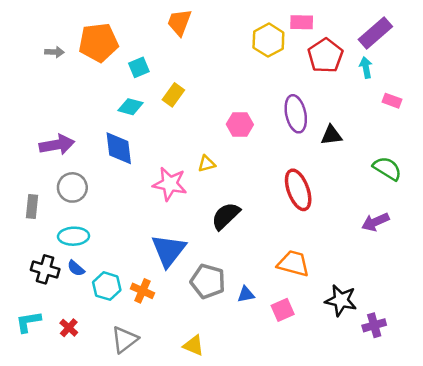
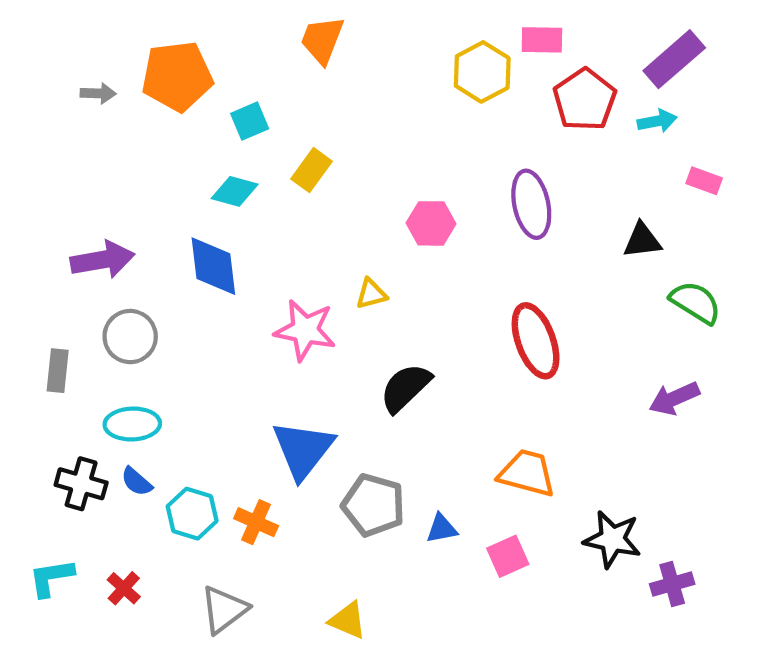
cyan arrow: (366, 67) -> (657, 121), turned 90
black triangle: (331, 135) -> (642, 241), moved

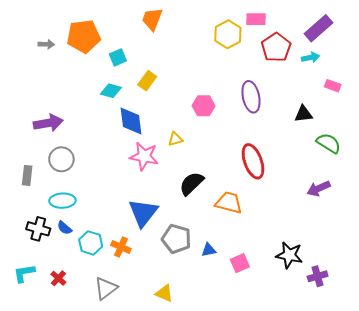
blue diamond: (213, 266) -> (131, 121), moved
orange trapezoid: (527, 473) -> (229, 203), moved

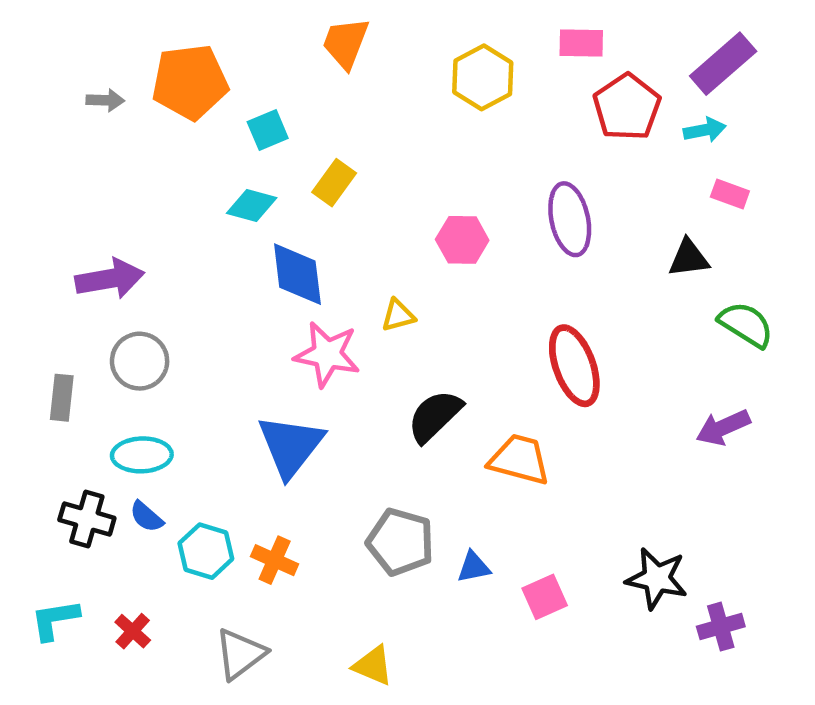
yellow hexagon: (228, 34) -> (483, 77), moved
pink rectangle: (333, 86) -> (730, 194), moved
blue triangle: (143, 213) -> (291, 446), moved

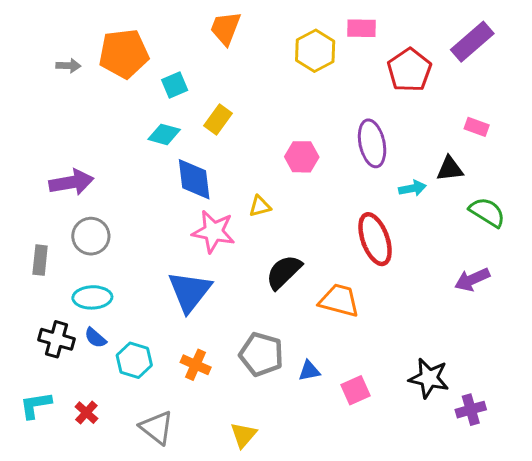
pink rectangle: (581, 43) -> (362, 28), moved
cyan arrow: (705, 130) -> (412, 188), moved
orange cross: (275, 560) -> (196, 365), moved
gray triangle: (240, 654) -> (157, 428), turned -45
yellow triangle: (373, 665) -> (243, 435), turned 48

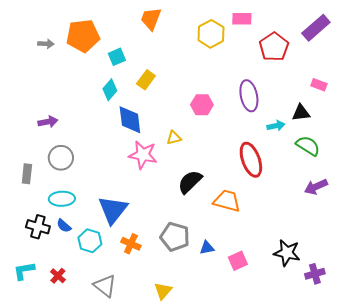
cyan diamond: (164, 134) -> (110, 90), turned -65
purple arrow: (71, 182) -> (48, 122), size x0.7
green semicircle: (487, 212) -> (308, 146), moved
blue triangle: (190, 291) -> (113, 210), moved

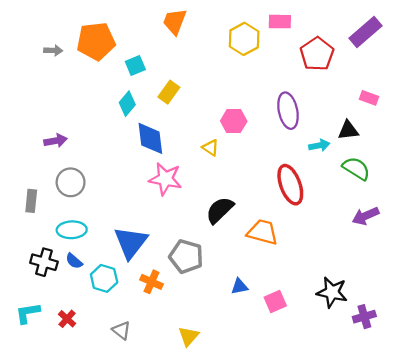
yellow triangle: (174, 138) -> (211, 148), moved, turned 49
gray pentagon: (175, 237) -> (186, 256), moved
gray triangle: (105, 286) -> (121, 330), size x0.7

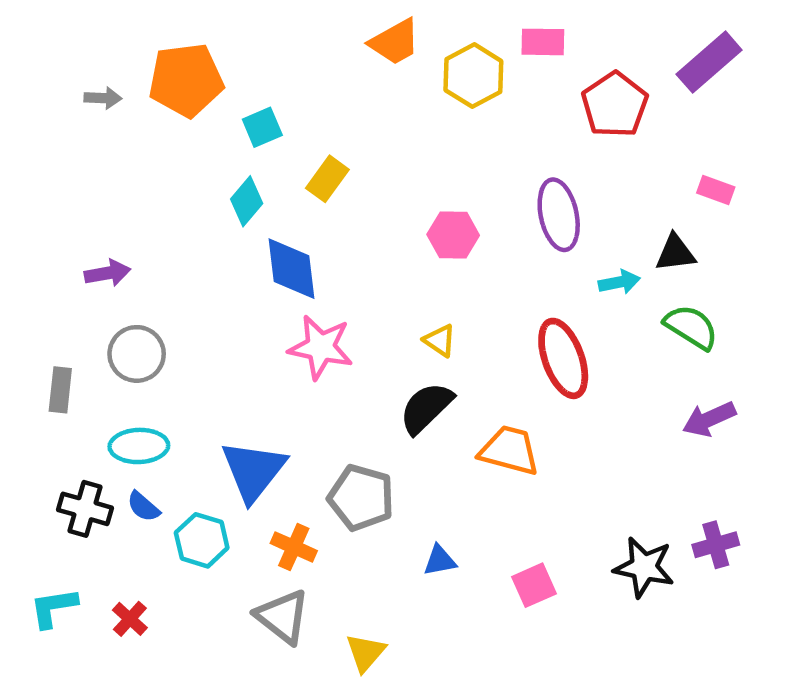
orange trapezoid: (175, 22) -> (395, 42), moved, turned -140
yellow triangle: (211, 148) -> (440, 340), moved
blue triangle: (239, 286) -> (440, 560), moved
purple cross: (364, 317) -> (716, 545), moved
gray triangle: (121, 330) -> (283, 617), moved, size x1.5

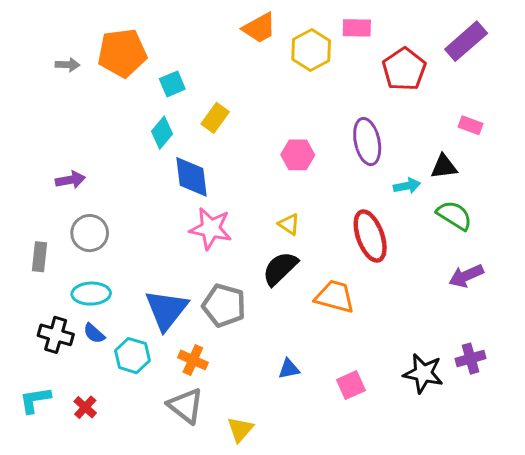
gray pentagon: (361, 498) -> (224, 305), moved

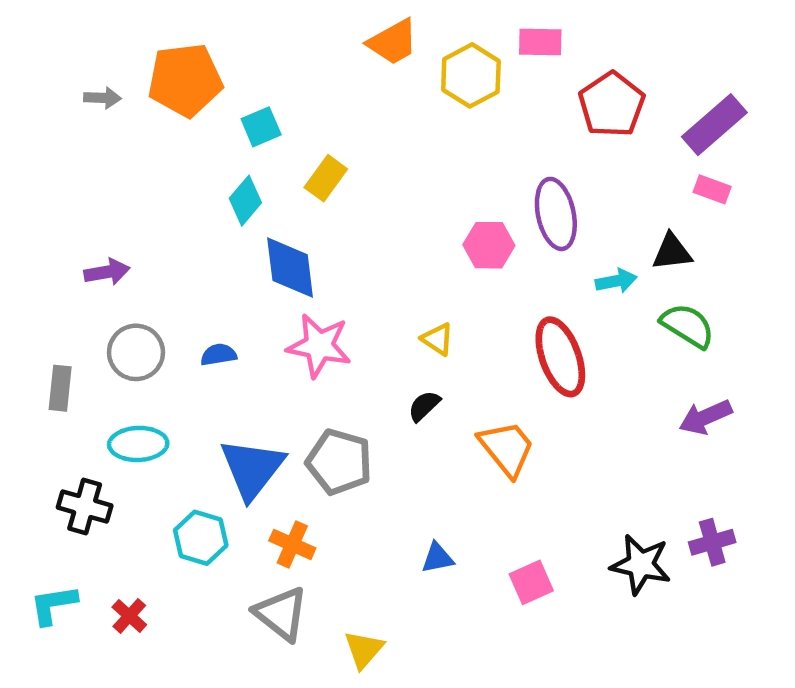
purple rectangle: (466, 41) -> (714, 125), moved
pink hexagon: (298, 155) -> (489, 245), moved
black semicircle: (280, 268) -> (424, 406), size x0.6
orange trapezoid: (335, 297) -> (507, 448), turned 36
blue semicircle: (94, 333) -> (219, 355), moved, turned 130

